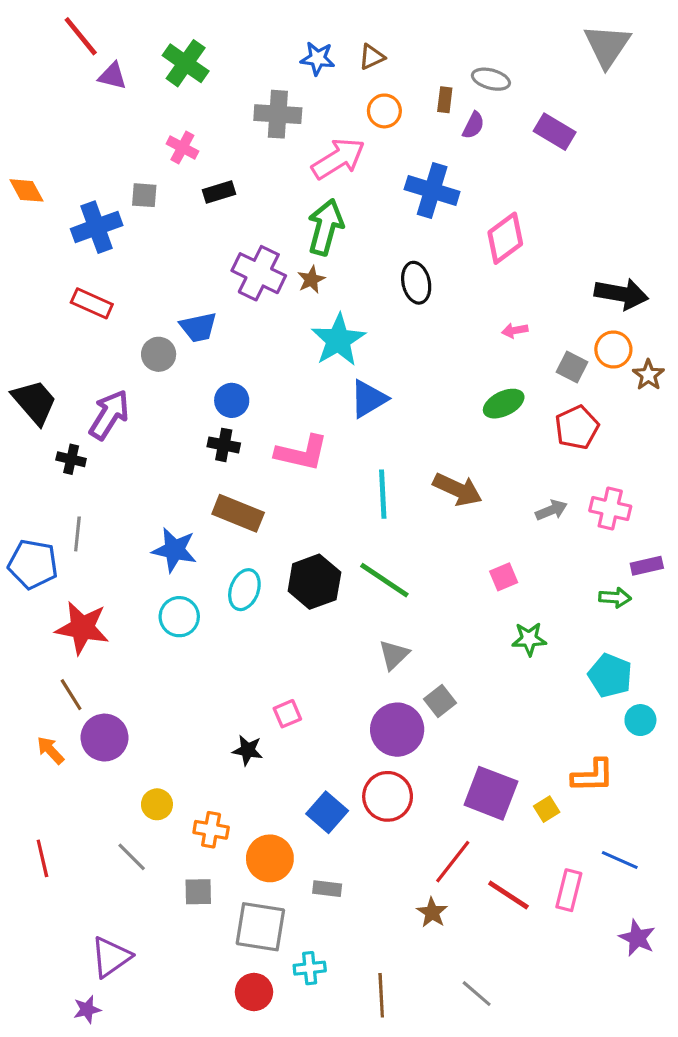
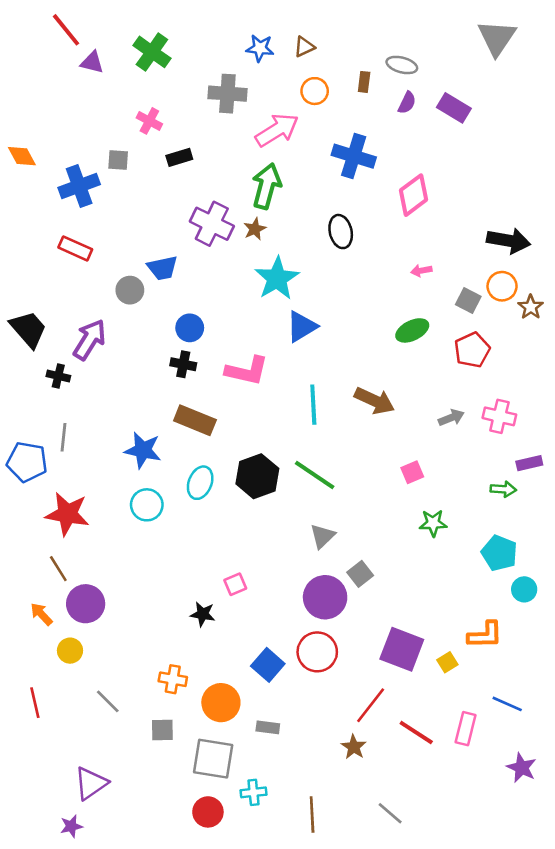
purple semicircle: (473, 125) -> (407, 103), moved
yellow circle: (157, 804) -> (70, 651), moved

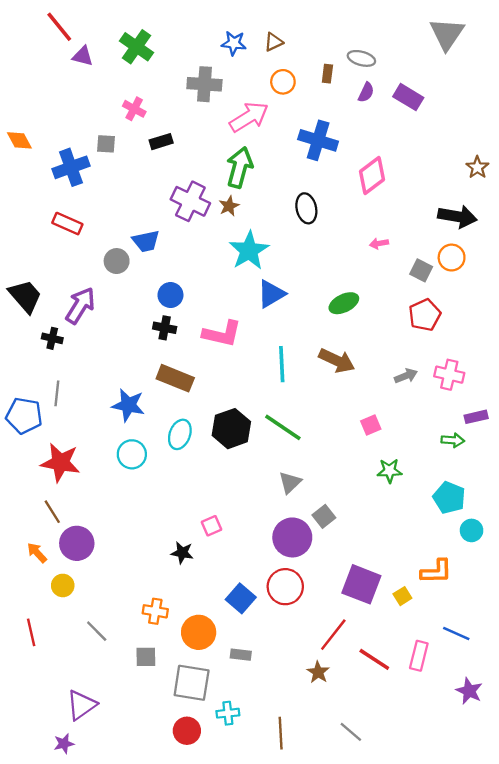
brown star: (531, 307) -> (477, 167), moved
green ellipse: (412, 330) -> (344, 303), moved

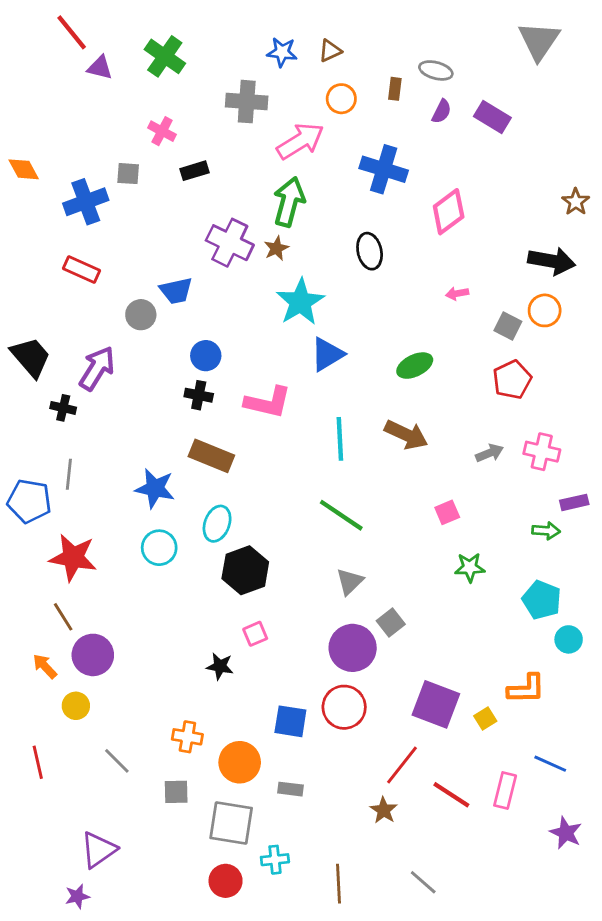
black hexagon: (231, 429) -> (245, 570), moved
blue square: (241, 598) -> (290, 721), turned -32

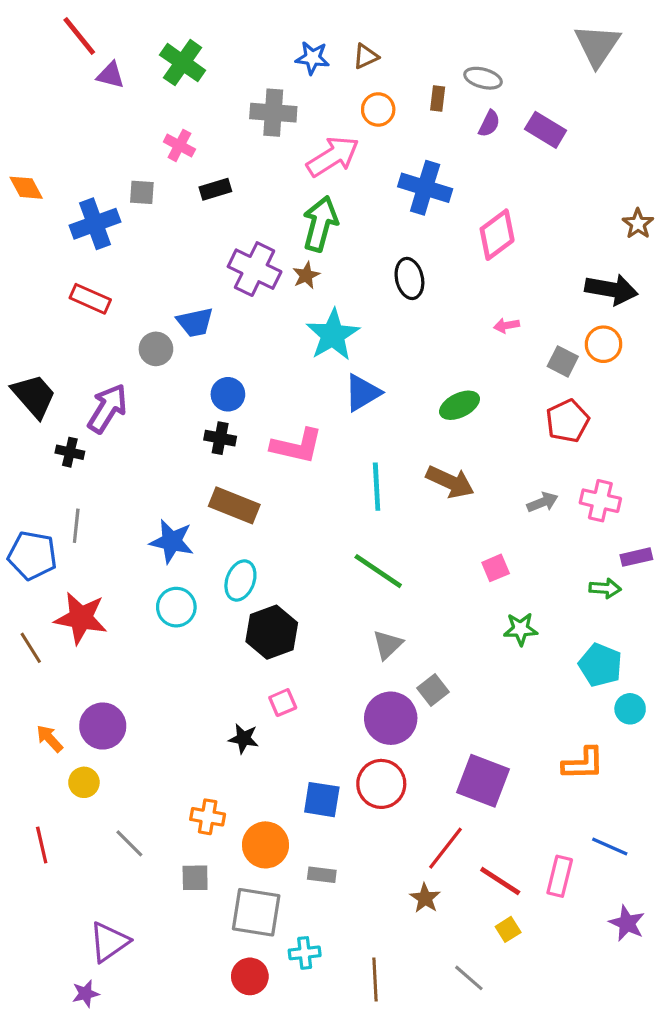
brown line: (63, 617) -> (31, 648), moved
yellow square: (485, 718) -> (508, 929), moved

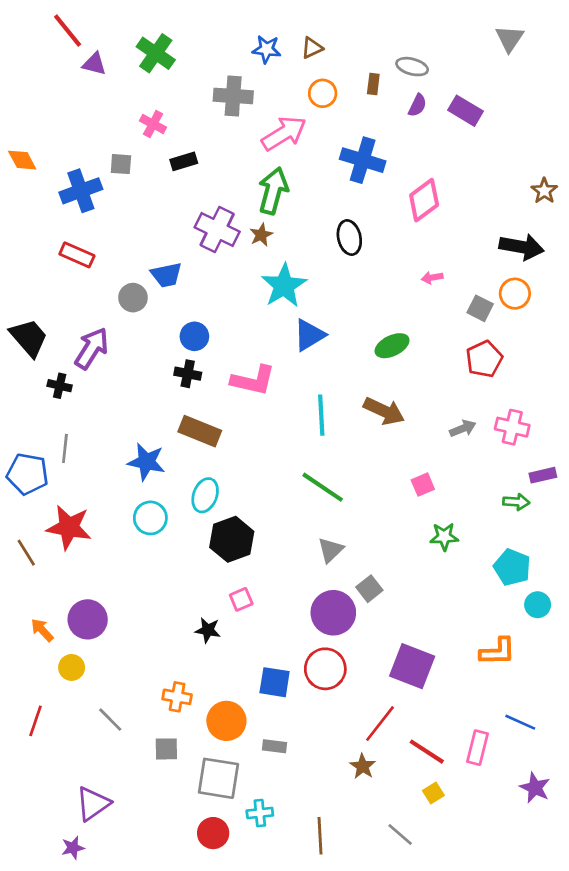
gray triangle: (597, 45) -> (510, 39), size x0.7
red line: (42, 845) -> (36, 721), turned 32

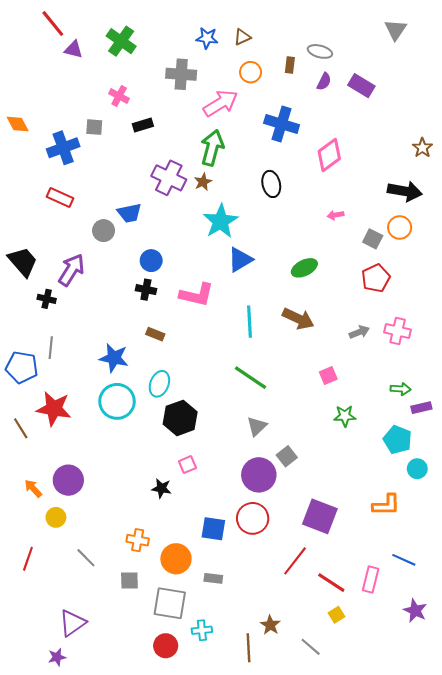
brown rectangle: (200, 431) -> (155, 334), size x0.6
purple rectangle: (543, 475) -> (421, 408), moved
cyan circle: (150, 518) -> (117, 401), size x1.4
brown star: (363, 766) -> (270, 625), moved

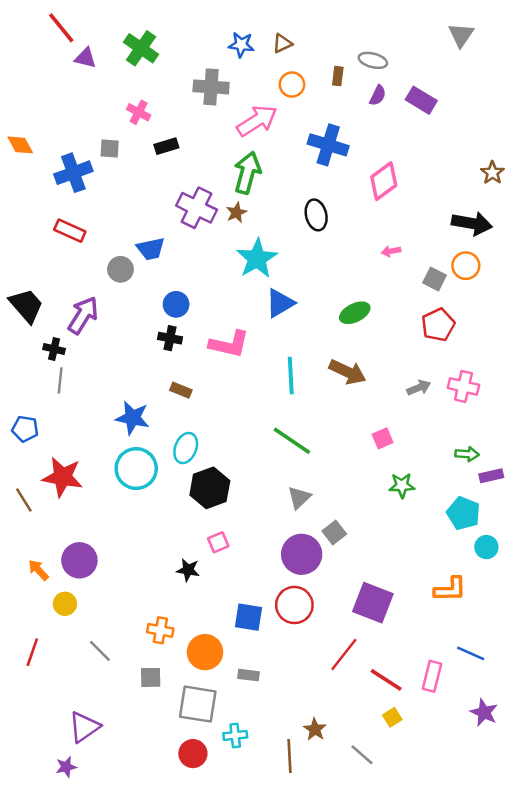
gray line: (51, 348) -> (60, 380), moved
blue pentagon: (22, 367) -> (25, 429), size x0.7

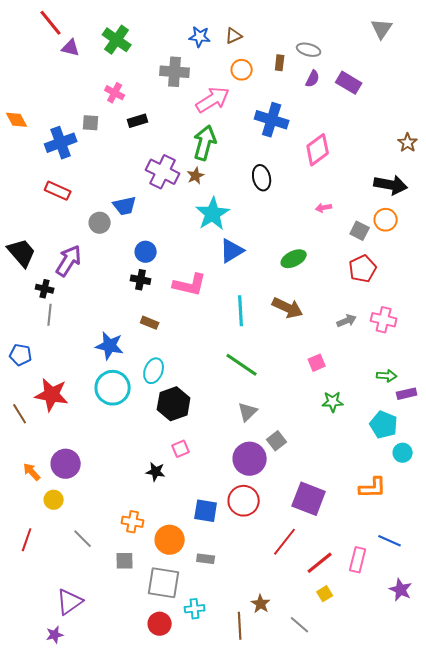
red line: (386, 680) -> (320, 563), turned -72

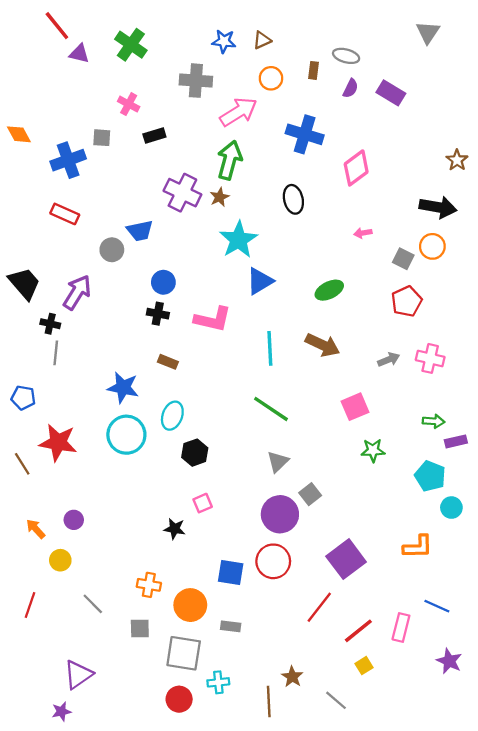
pink square: (317, 363) -> (355, 407), size x1.4
black hexagon: (174, 404) -> (195, 453), size x0.7
purple circle: (66, 464) -> (74, 520), size x0.6
purple square: (309, 499) -> (346, 559), turned 32

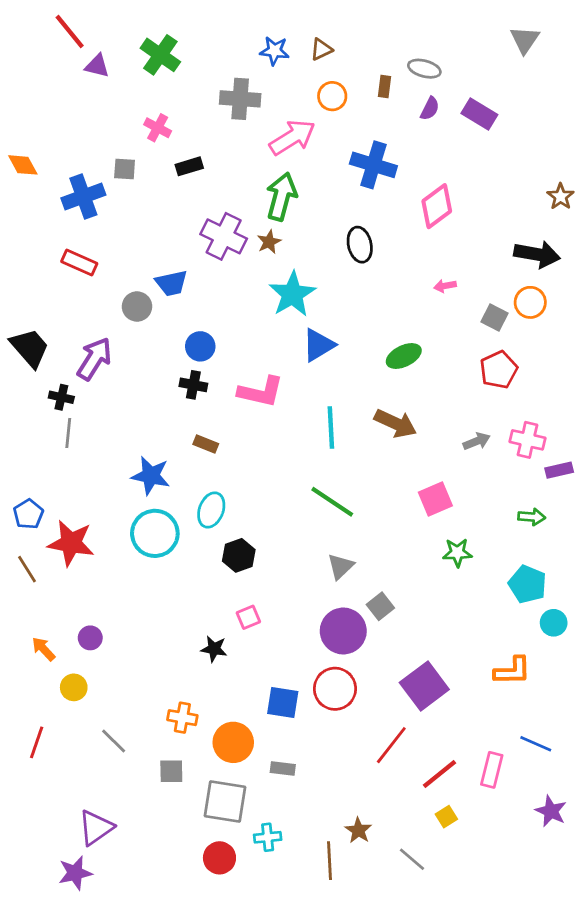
blue pentagon: (23, 398) -> (28, 514), moved, turned 30
purple rectangle: (456, 441) -> (559, 470), moved
purple star: (61, 711) -> (75, 873), size x1.4

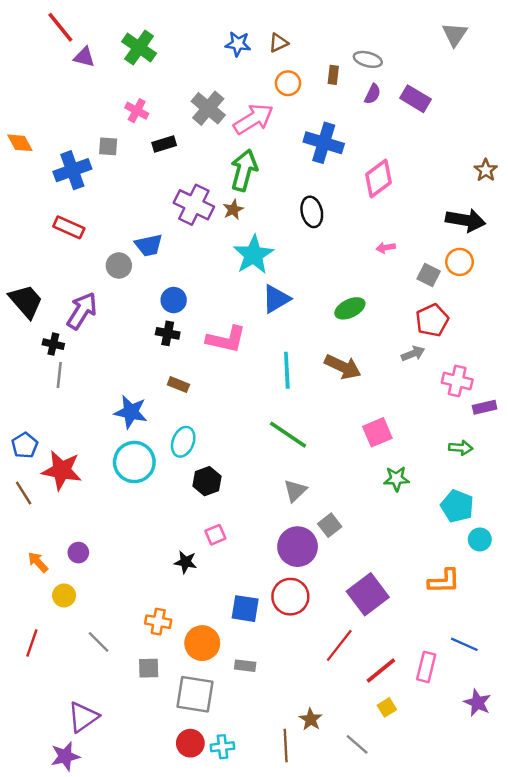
gray cross: (240, 99) -> (208, 108), moved, turned 36
gray arrow: (477, 441) -> (413, 354), moved
cyan cross: (268, 837) -> (222, 747), moved

